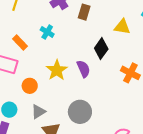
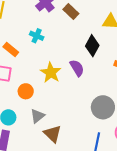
brown rectangle: (84, 12) -> (71, 12), turned -56
gray circle: (80, 112) -> (103, 107), moved

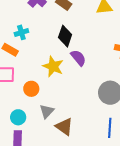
cyan cross: (37, 36) -> (21, 32), moved, turned -32
black diamond: (92, 46) -> (65, 36), moved

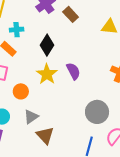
cyan cross: (21, 32) -> (17, 30), moved
black diamond: (65, 36) -> (47, 45), moved

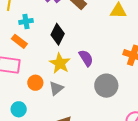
gray circle: (97, 112) -> (106, 86), moved
gray triangle: (31, 117) -> (56, 88), moved

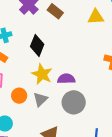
purple semicircle: (86, 58) -> (66, 79), moved, turned -54
gray circle: (106, 86) -> (74, 102), moved

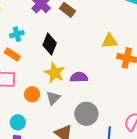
yellow triangle: (96, 17) -> (110, 41), moved
gray circle: (74, 102) -> (86, 114), moved

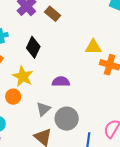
yellow star: (55, 73) -> (23, 76), moved
gray triangle: (53, 98) -> (43, 109), moved

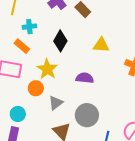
yellow triangle: (93, 47) -> (101, 45), moved
gray triangle: (43, 109) -> (56, 103), moved

